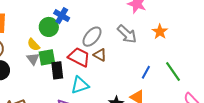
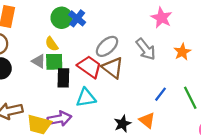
green circle: (49, 27) -> (62, 18), moved
yellow semicircle: (34, 45) -> (52, 44), moved
brown triangle: (100, 55) -> (113, 68), size x1.5
gray triangle: (33, 59) -> (39, 61), turned -32

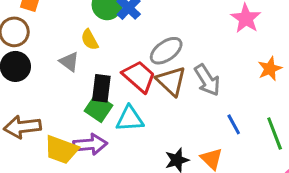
gray arrow: (146, 49) -> (207, 80), moved
green square: (54, 62) -> (99, 108), moved, turned 30
blue line: (160, 94) -> (234, 124), turned -72

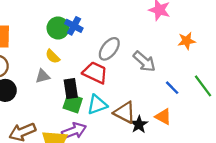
gray triangle: (69, 62) -> (43, 76), turned -35
orange star: (270, 69) -> (187, 41), turned 30
brown triangle: (171, 81) -> (125, 113), moved

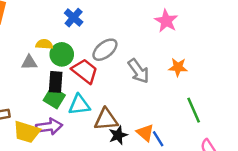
green circle: (58, 28) -> (62, 54), moved
orange star: (187, 41) -> (178, 67), moved
yellow semicircle: (53, 56) -> (44, 44), turned 126
blue line: (172, 88) -> (158, 139), moved
brown triangle: (125, 113) -> (106, 119), turned -45

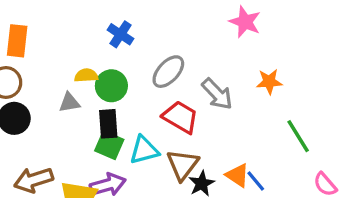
red trapezoid: (85, 71) -> (180, 117), moved
brown triangle: (106, 119) -> (183, 165), turned -40

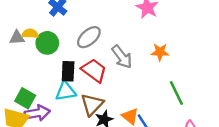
gray triangle: (69, 103) -> (17, 38), moved
black rectangle: (108, 124) -> (68, 71), moved
green square: (109, 145) -> (25, 98), moved

